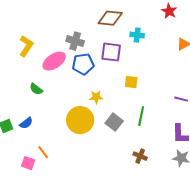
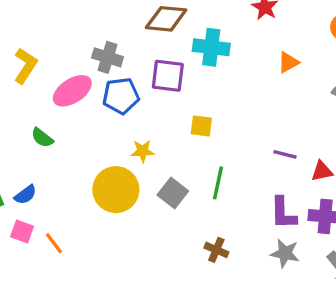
cyan cross: (137, 35) -> (211, 47), size x1.5
pink square: (28, 163) -> (22, 231), moved

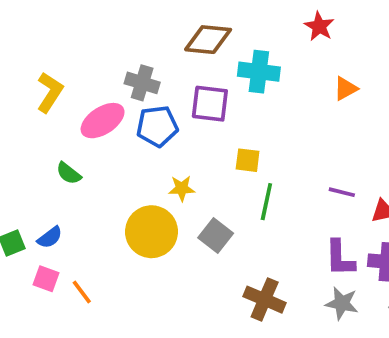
green line: (218, 183) -> (266, 202), moved
brown cross: (216, 250) -> (265, 300), size x1.5

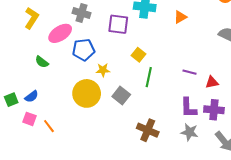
orange triangle: (346, 89) -> (180, 17), moved
blue pentagon: (157, 126) -> (84, 50), moved
yellow square: (248, 160) -> (139, 55), turned 32

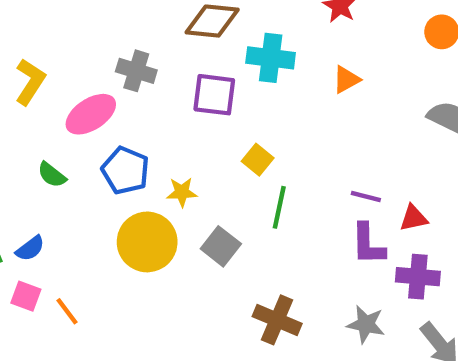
blue pentagon: (84, 50) -> (125, 170), moved, turned 30
purple L-shape: (188, 108) -> (368, 244), moved

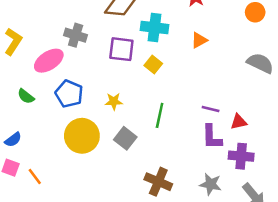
yellow square: (258, 160) -> (153, 64), moved
yellow star: (182, 192) -> (114, 101), moved

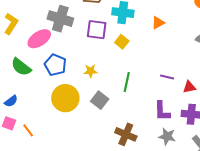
gray cross: (76, 35) -> (60, 19), size x1.4
green semicircle: (26, 96) -> (21, 67), size x1.5
purple L-shape: (212, 137) -> (162, 111), moved

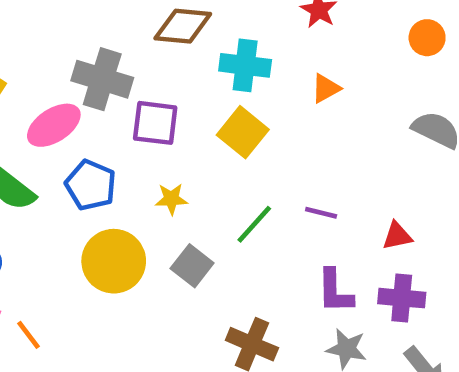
purple square: (97, 30) -> (155, 123), moved
yellow square: (122, 42) -> (243, 132), size x1.5
purple line: (167, 77) -> (321, 213), moved
green line: (127, 82) -> (254, 224), turned 30

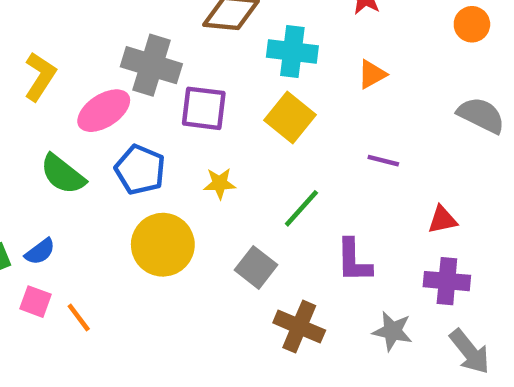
purple line: (321, 213) -> (383, 161), moved
gray square: (192, 266) -> (256, 267), moved
purple L-shape: (335, 291) -> (354, 261), moved

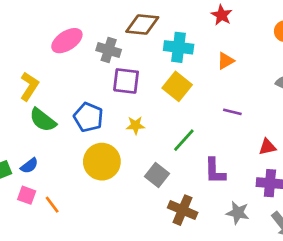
gray cross: (151, 65) -> (109, 50), moved, size x0.7
yellow L-shape: (40, 77) -> (29, 86), moved
pink ellipse: (104, 111) -> (67, 41), moved

